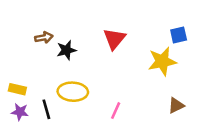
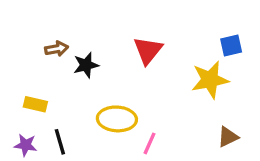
yellow rectangle: (17, 89) -> (35, 104), moved
yellow ellipse: (73, 92) -> (117, 119), moved

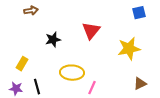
blue square: (231, 46) -> (139, 13), moved
brown arrow: (57, 49) -> (31, 11), moved
yellow rectangle: (35, 104) -> (22, 64), turned -72

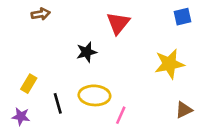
red triangle: (91, 31) -> (118, 23), moved
black star: (53, 40) -> (87, 52), moved
black line: (37, 87) -> (58, 103), moved

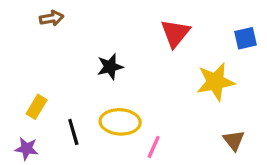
blue square: (183, 17) -> (246, 38), moved
red triangle: (118, 23) -> (175, 33), moved
brown triangle: (184, 110) -> (234, 140), turned -42

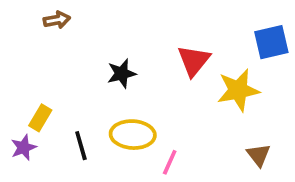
red triangle: (175, 33) -> (194, 61), moved
blue square: (246, 38) -> (271, 42), size x1.4
purple star: (26, 149) -> (24, 148), moved, turned -30

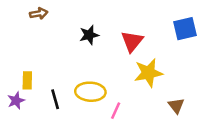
black star: (122, 74) -> (89, 35), moved
yellow star: (238, 90) -> (148, 73), moved
yellow rectangle: (40, 118) -> (27, 80), turned -30

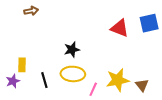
black star: (89, 35) -> (72, 50), moved
red triangle: (132, 41) -> (120, 28), moved, turned -48
yellow star: (148, 73) -> (118, 80), moved

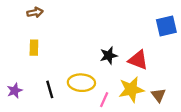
red triangle: (120, 28) -> (138, 60), moved
black star: (72, 50) -> (109, 55), moved
yellow rectangle: (22, 65) -> (34, 48), moved

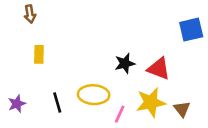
brown arrow: (35, 12) -> (30, 14), moved, turned 91

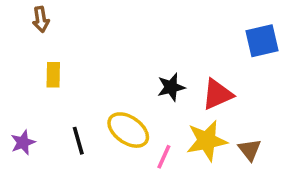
red triangle: (159, 69) -> (217, 94), turned -45
yellow ellipse: (94, 95) -> (128, 130), turned 32

